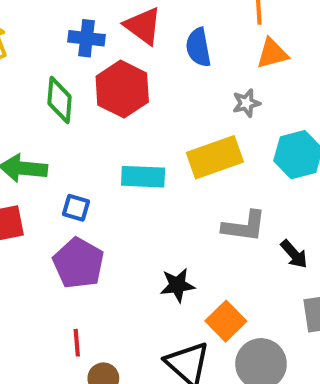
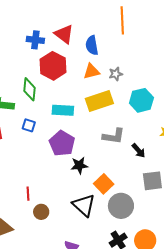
orange triangle: (272, 53) -> (91, 71), moved
green diamond: (60, 100) -> (29, 89), moved
purple pentagon: (78, 263) -> (62, 143), moved

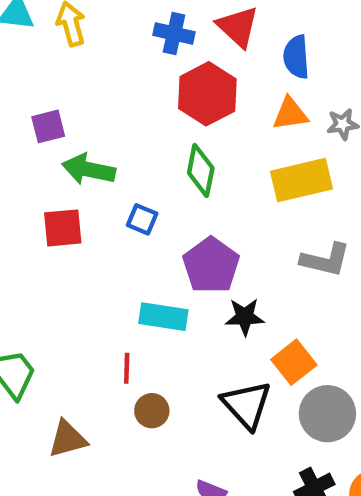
green diamond: (29, 89) -> (201, 171), moved
cyan rectangle: (63, 110) -> (163, 317), moved

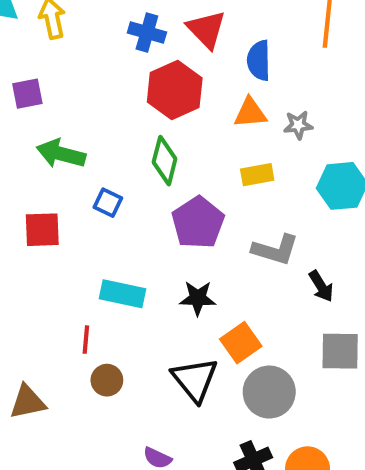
purple square: (48, 126) -> (27, 94), moved
yellow rectangle: (301, 180) -> (257, 175), size x0.6
red square: (63, 228) -> (42, 230), moved
purple pentagon: (211, 265) -> (198, 223), moved

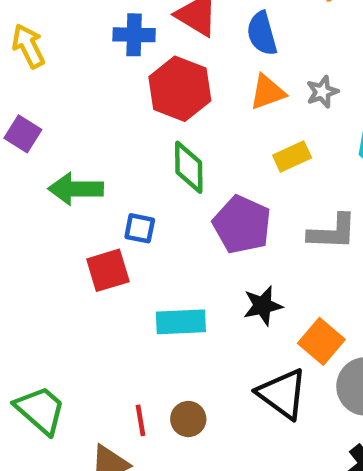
purple square: (27, 94) -> (23, 134), turned -32
red square: (42, 230) -> (108, 270), moved
red line: (86, 340) -> (140, 420), moved

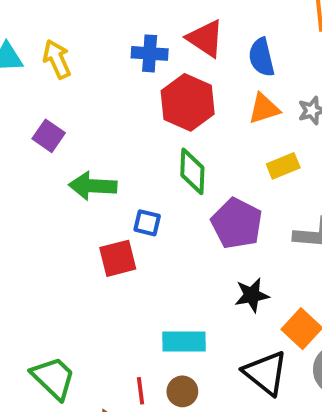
cyan rectangle: (181, 322) -> (184, 341), moved

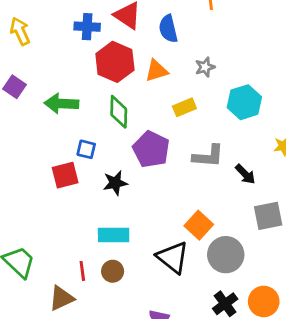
orange triangle: (264, 109) -> (156, 71), moved
green arrow: (93, 186) -> (61, 104), moved
black star: (252, 295) -> (115, 183), moved

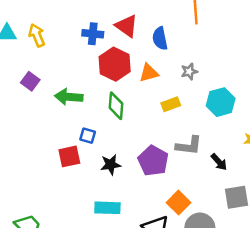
purple pentagon: (151, 149) -> (153, 161), moved

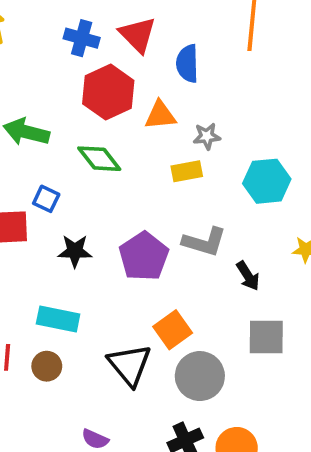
gray star: (189, 72) -> (207, 136), moved
green diamond: (116, 106) -> (99, 159), turned -52

